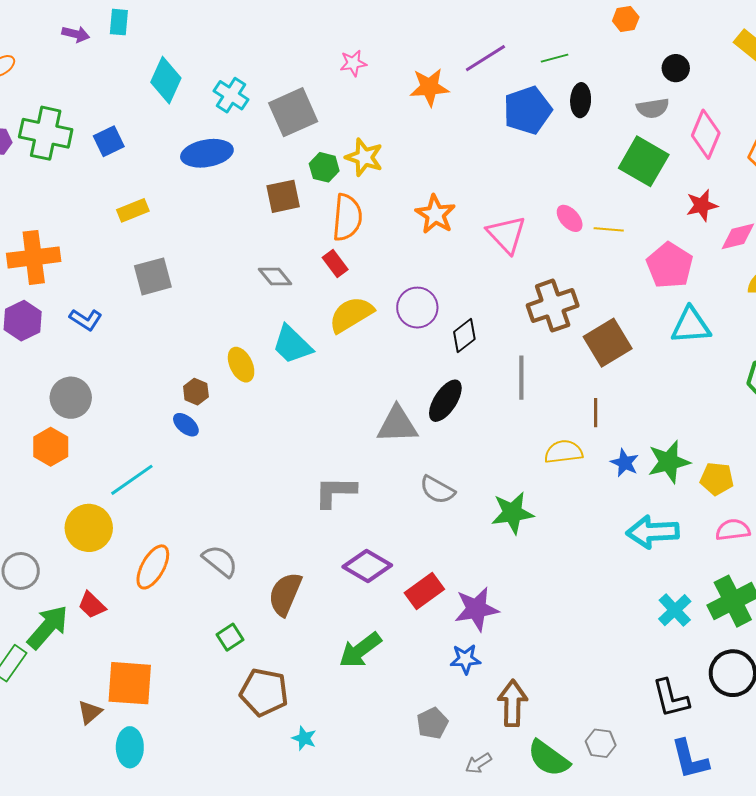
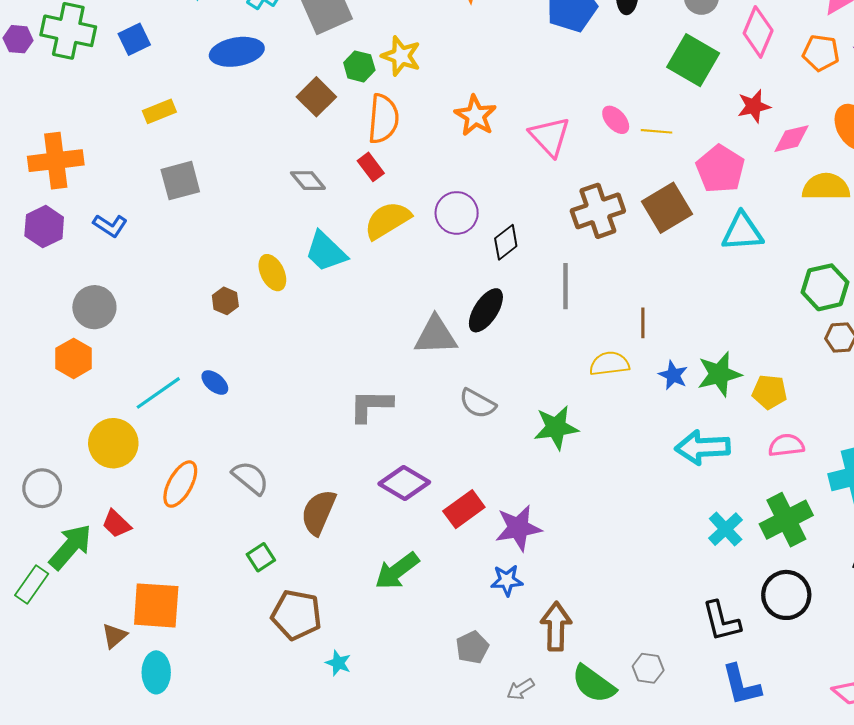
brown square: (283, 196) -> (316, 97), turned -33
brown square: (608, 343) -> (667, 208), moved
blue ellipse: (186, 425) -> (215, 383), moved

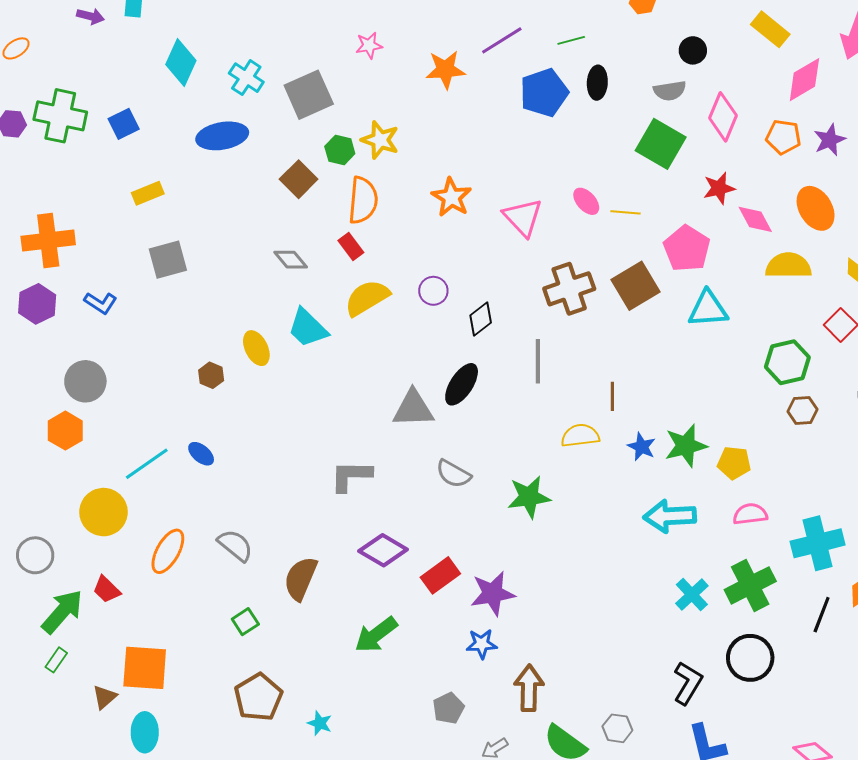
pink diamond: (791, 139) -> (755, 219), turned 75
purple circle: (457, 213) -> (433, 291), size x0.7
green rectangle: (32, 585) -> (56, 660), moved, size x0.7
brown pentagon: (296, 615) -> (258, 697), moved, turned 30
black L-shape: (721, 621) -> (688, 683), turned -135

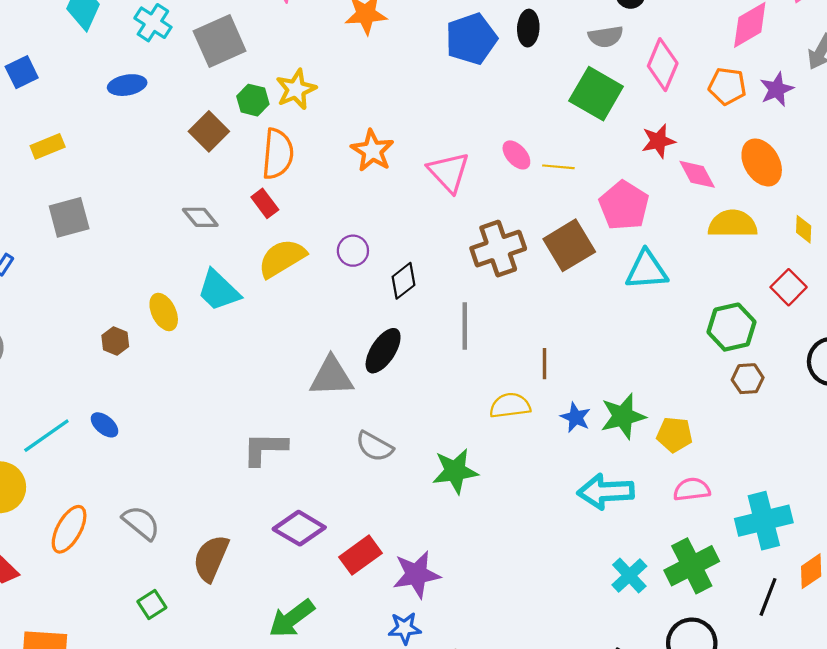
blue ellipse: (222, 136) -> (127, 85), size x0.7
yellow star: (380, 140) -> (296, 89), turned 30

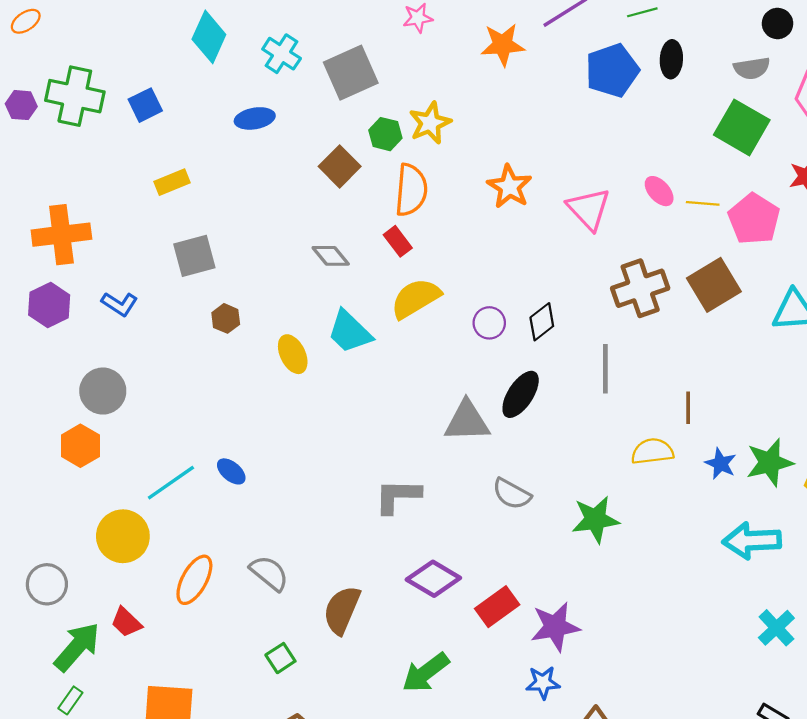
pink pentagon: (624, 206) -> (754, 219), moved
purple circle: (353, 251) -> (489, 323), moved
brown hexagon: (115, 341) -> (226, 318), moved

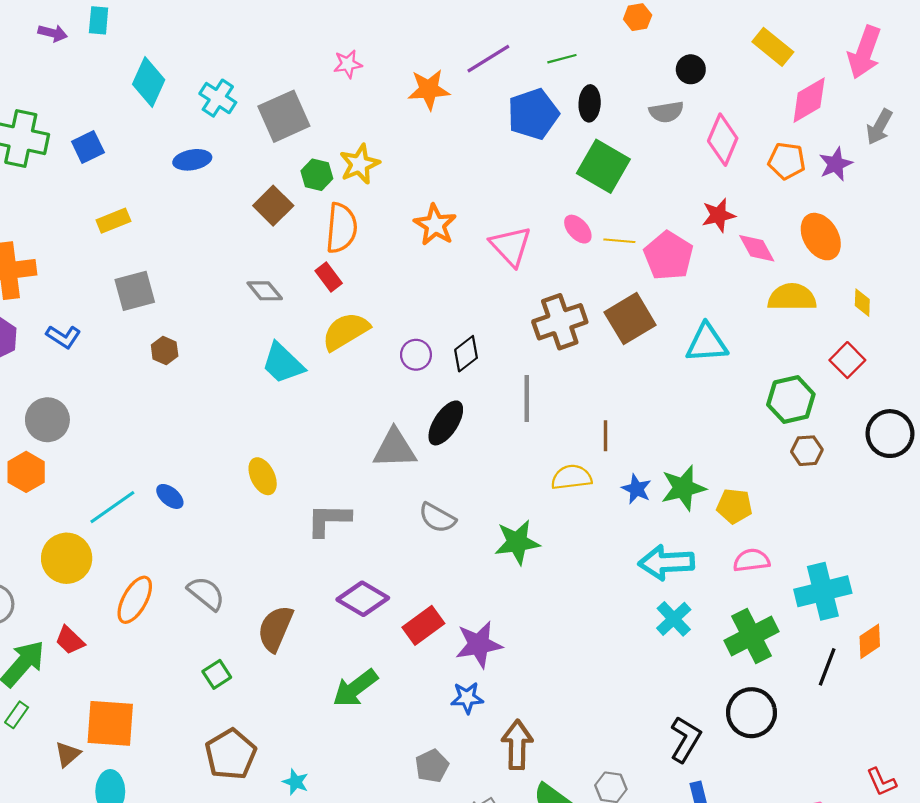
green square: (742, 127) -> (603, 166), moved
yellow ellipse: (293, 354) -> (263, 476), moved
cyan cross: (776, 628) -> (674, 619), moved

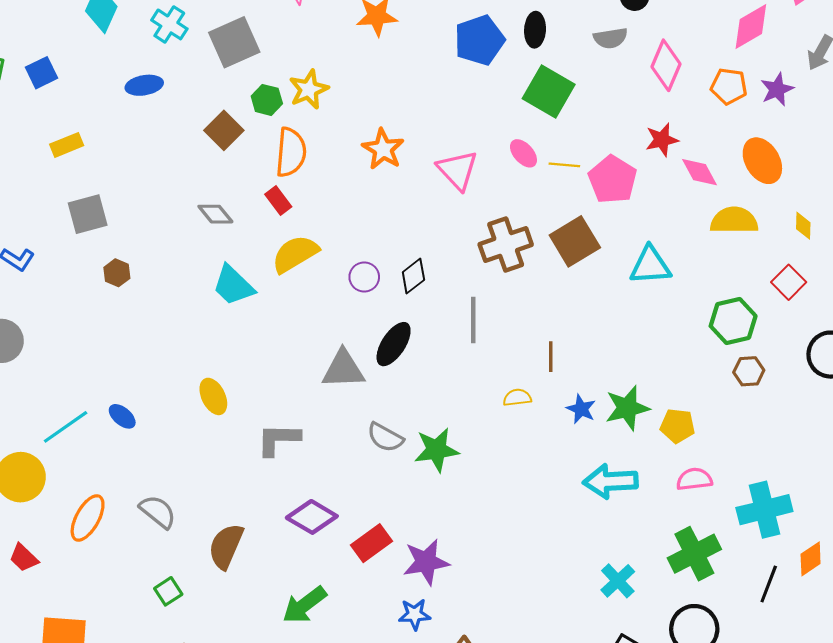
yellow semicircle: (571, 477) -> (517, 397), size x0.7
green star: (517, 542) -> (437, 450), moved
cyan cross: (674, 619) -> (618, 581), moved

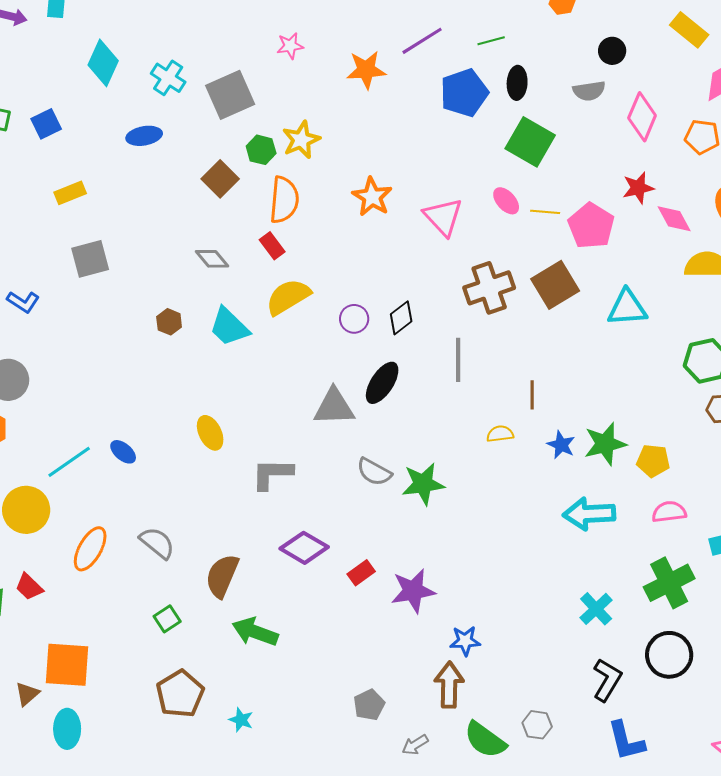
brown hexagon: (117, 273) -> (169, 322), moved
red rectangle: (372, 543) -> (361, 573), size x0.7
green arrow: (305, 605) -> (255, 632), moved, turned 57
blue star: (415, 614) -> (465, 641), moved

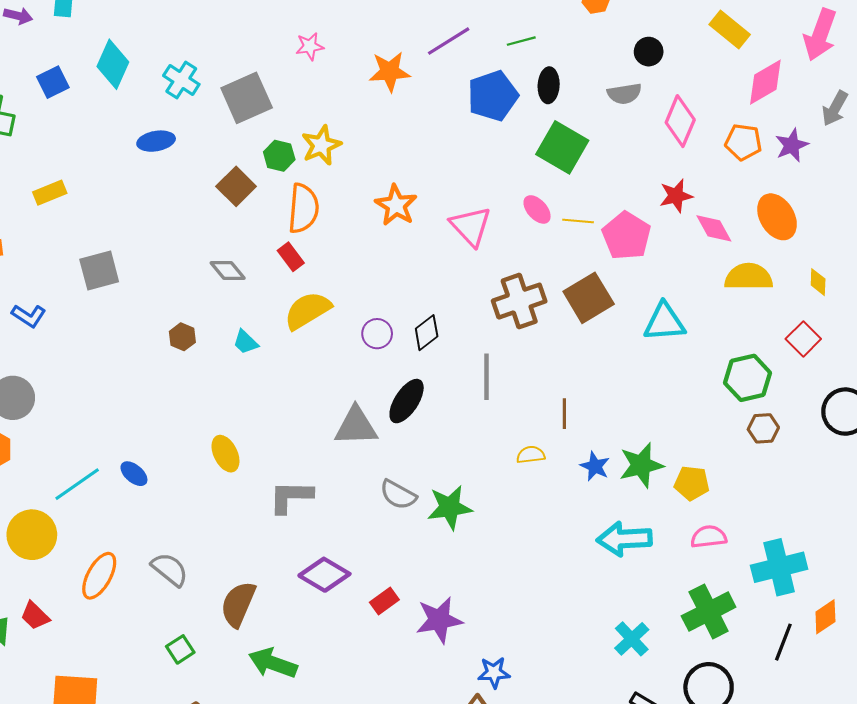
blue square: (46, 124) -> (53, 82), moved
yellow rectangle: (70, 193) -> (50, 193), moved
cyan trapezoid: (229, 327) -> (245, 342), size x0.6

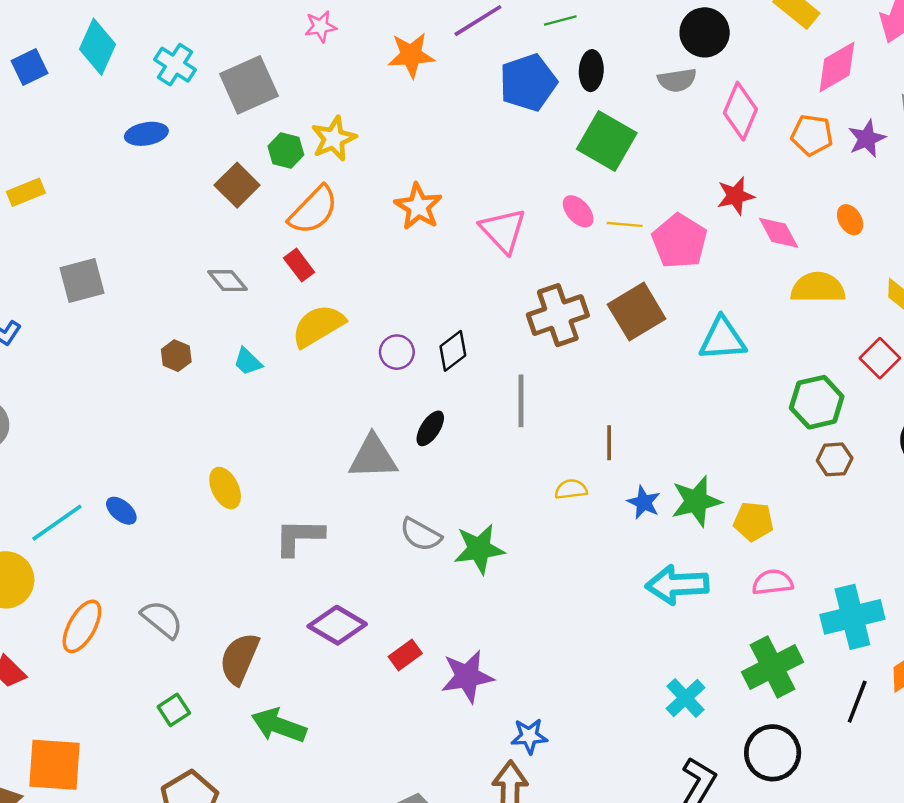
black circle: (649, 52) -> (705, 32), size x1.5
orange semicircle: (303, 208) -> (313, 210), turned 39
orange ellipse: (777, 217) -> (850, 220), size x0.6
black ellipse: (407, 401) -> (430, 428), size x0.7

